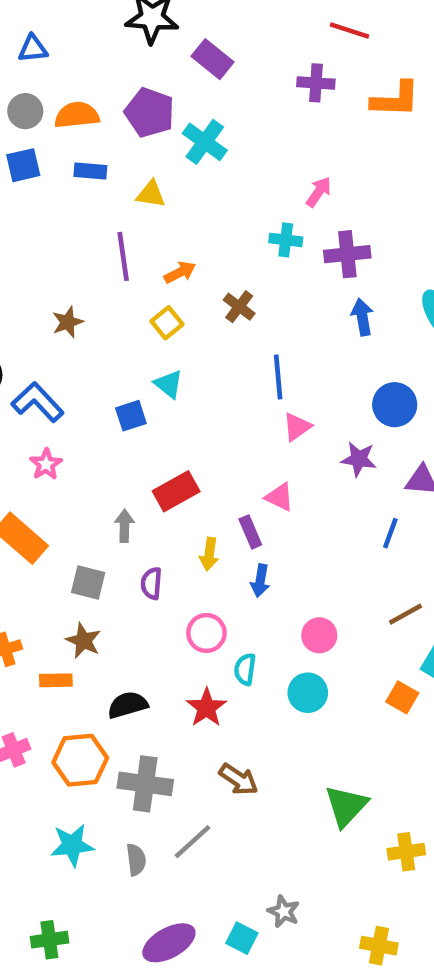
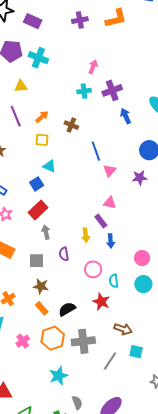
yellow square: (167, 323) -> (42, 140), turned -32
red rectangle: (176, 491) -> (38, 210), moved
orange rectangle: (56, 680) -> (42, 308), moved, turned 64
gray semicircle: (136, 860) -> (77, 403), moved
cyan square: (242, 938) -> (136, 352), moved

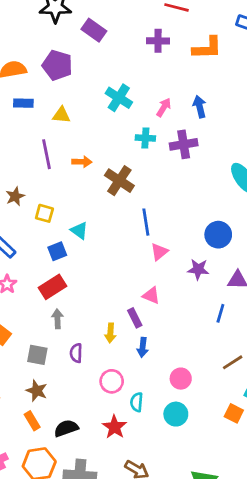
cyan cross: (38, 58) -> (119, 98), moved
blue arrow: (126, 116) -> (200, 107), moved
orange arrow: (42, 117) -> (82, 162), turned 32
brown cross: (71, 125) -> (119, 181), size x1.5
yellow square: (42, 140) -> (44, 213), moved

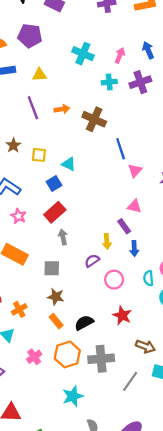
purple semicircle: (76, 353) -> (92, 261), moved, turned 64
cyan semicircle: (137, 402) -> (148, 278), moved

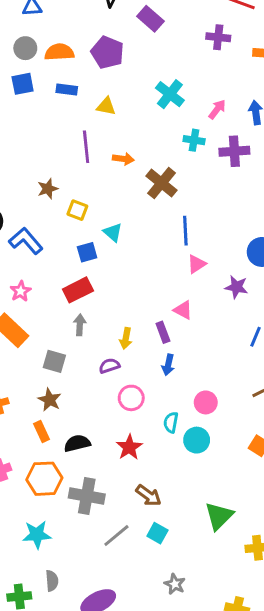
pink star: (18, 216) -> (21, 291), moved
yellow arrow: (107, 241) -> (126, 338), moved
cyan semicircle: (148, 278) -> (171, 422), moved

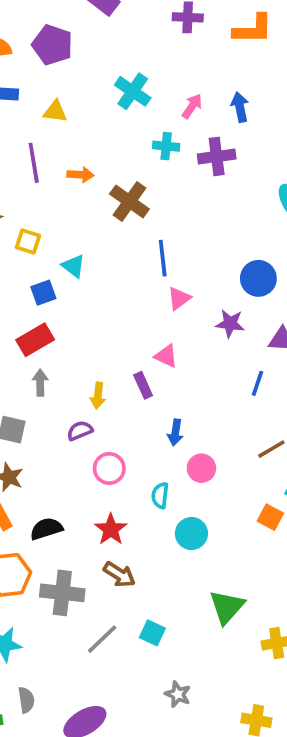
blue arrow: (168, 365) -> (175, 432), moved
cyan circle: (197, 440) -> (191, 533), moved
brown arrow: (149, 496) -> (119, 574), moved

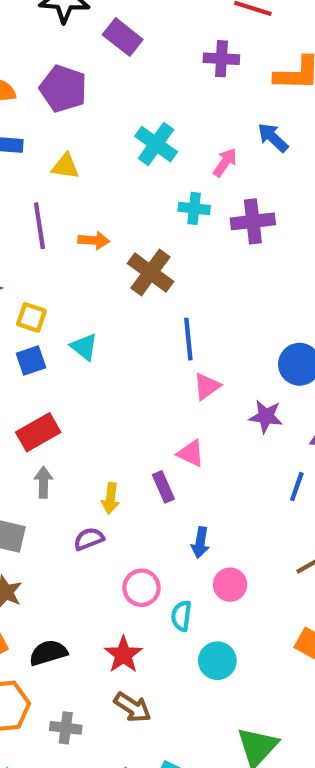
blue arrow: (240, 107) -> (273, 138), moved, turned -36
blue square: (43, 293) -> (31, 360), moved
pink circle: (109, 468) -> (141, 588), moved
gray cross: (62, 593) -> (66, 728), size x0.6

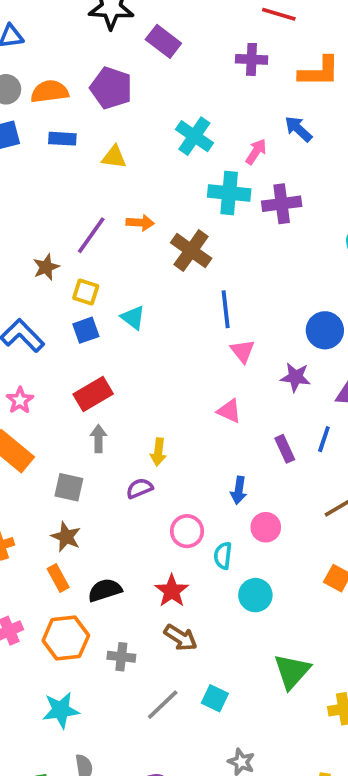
cyan cross: (194, 208) -> (229, 193), size x1.5
purple line: (39, 226) -> (91, 235), moved, turned 45
pink triangle: (207, 386) -> (243, 351), turned -32
purple rectangle: (163, 487) -> (285, 449), moved

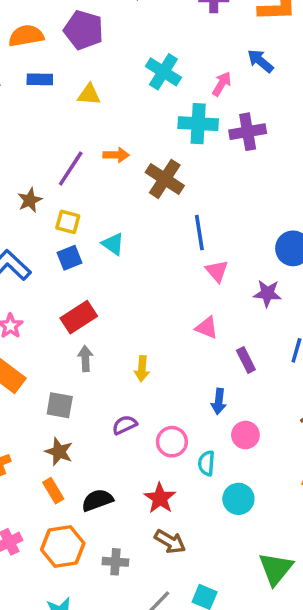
purple rectangle: (285, 449) -> (246, 360), moved
purple semicircle: (140, 488) -> (125, 425), moved

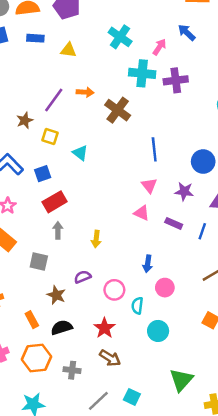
blue line: (199, 233) -> (154, 149), moved
blue square: (69, 258) -> (43, 174), moved
pink triangle: (217, 271) -> (149, 186), moved
purple rectangle: (246, 360) -> (174, 223), moved, turned -42
brown star: (59, 452) -> (56, 295), moved

